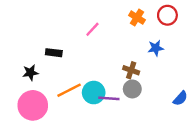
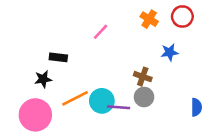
black star: (30, 73) -> (43, 79), moved
blue semicircle: (180, 98) -> (196, 107), turned -42

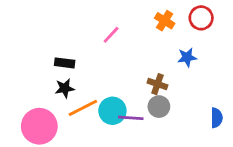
black star: (43, 79) -> (65, 88), moved

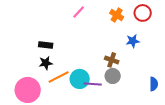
pink line: (111, 35) -> (79, 12), moved

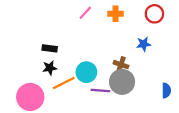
orange cross: (117, 15) -> (116, 14), moved, turned -32
gray circle: (113, 76) -> (122, 82), size x1.5
cyan circle: (80, 79) -> (86, 72), moved

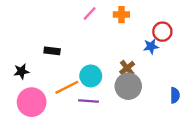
red circle: (154, 14) -> (162, 32), moved
brown cross: (121, 65) -> (127, 68), turned 32
black star: (50, 68) -> (21, 71), moved
purple line: (100, 90) -> (88, 101), moved

